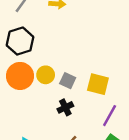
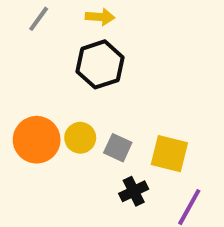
black hexagon: (20, 41) -> (100, 64), moved
black cross: (65, 107) -> (134, 191), moved

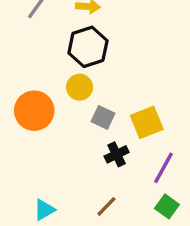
yellow circle: (80, 138) -> (80, 87), moved
yellow square: (169, 154) -> (147, 122), turned -36

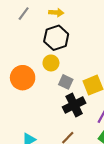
black cross: (117, 154) -> (74, 105), size x1.5

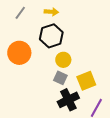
yellow circle: (51, 63) -> (63, 60), moved
orange circle: (23, 78) -> (19, 53), moved

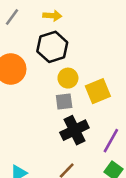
gray square: (60, 78) -> (64, 102), turned -32
yellow square: (86, 81) -> (98, 91), moved

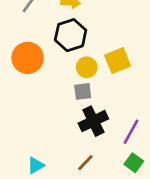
yellow square: (98, 91) -> (118, 61), moved

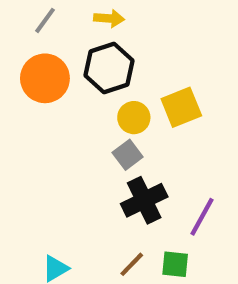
orange circle: (28, 58) -> (45, 78), moved
gray square: (83, 91) -> (128, 155), turned -30
green square: (134, 163) -> (175, 264), moved, turned -30

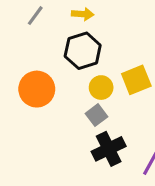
orange circle: (45, 78) -> (37, 89), moved

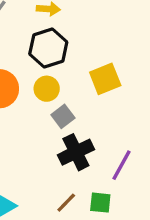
yellow circle: (101, 88) -> (47, 89), moved

